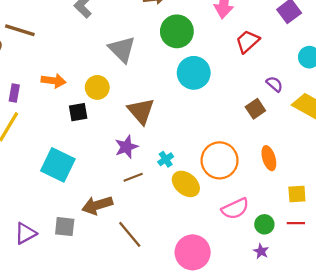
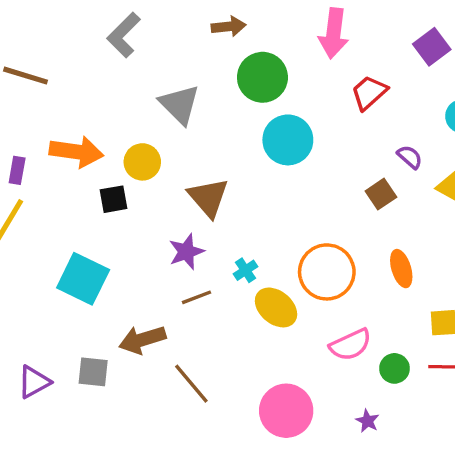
orange arrow: (53, 81) -> (76, 152), size x1.4
purple star: (261, 251) -> (367, 421), moved

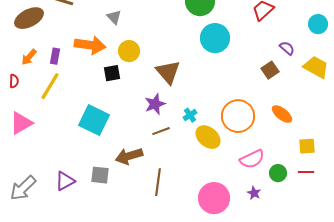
gray triangle: (180, 104) -> (114, 17), moved, size x0.6
orange ellipse: (401, 269) -> (282, 114), turned -35
brown line: (191, 384) -> (158, 182), turned 48
purple star: (367, 421) -> (254, 193), moved

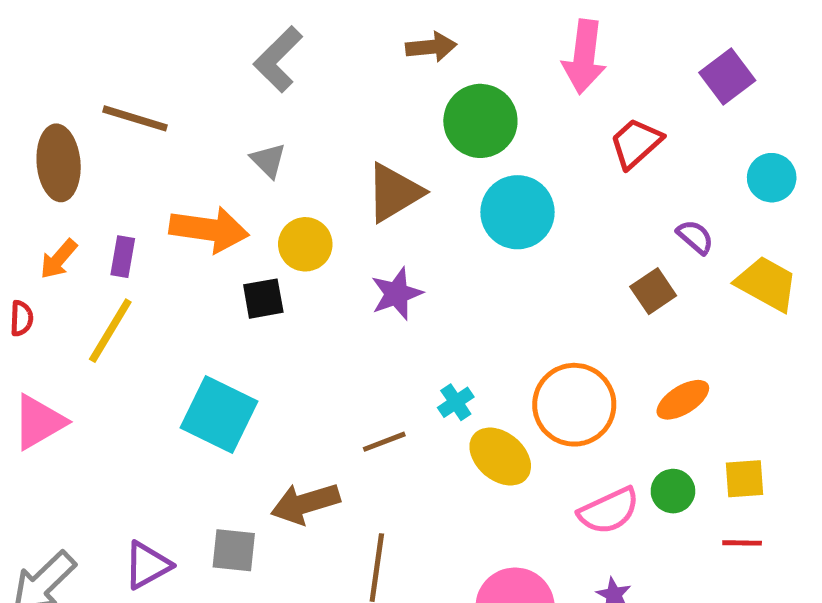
brown ellipse: (29, 18) -> (59, 163), turned -68
brown triangle: (168, 72) -> (394, 192), moved, turned 40
purple star: (155, 104) -> (397, 294), moved
orange ellipse: (282, 114) -> (683, 400), turned -70
green circle: (278, 173) -> (673, 491), moved

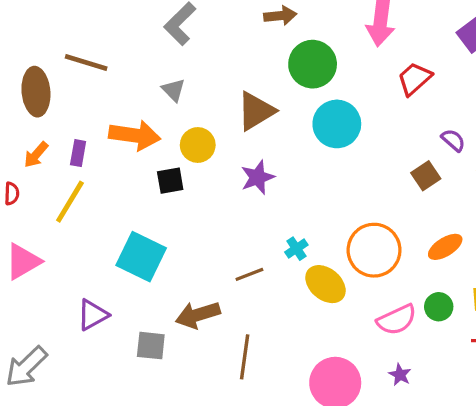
purple triangle: (147, 565) -> (93, 315), moved

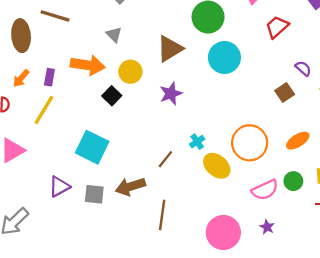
black square: (170, 181) -> (112, 96), turned -36
brown line: (249, 274) -> (165, 159), turned -30
gray square: (151, 346) -> (94, 194), moved

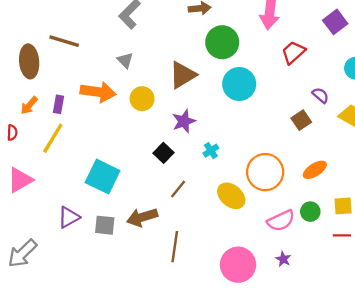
black square: (112, 96) -> (164, 153), moved
cyan cross: (197, 142) -> (211, 151), moved

